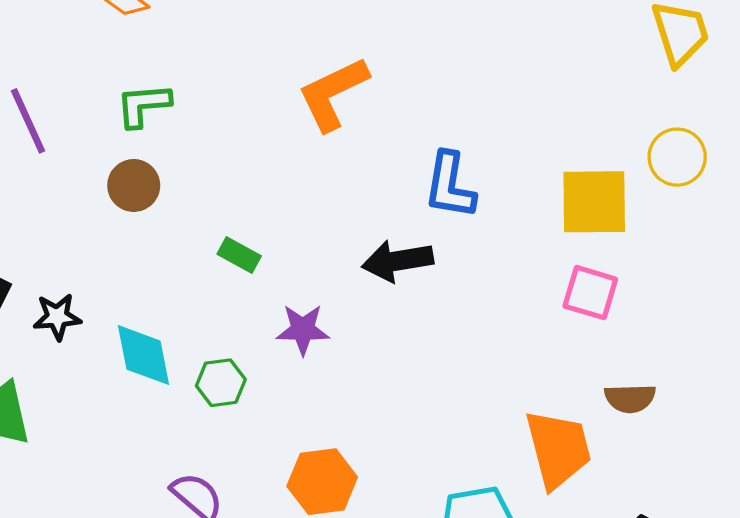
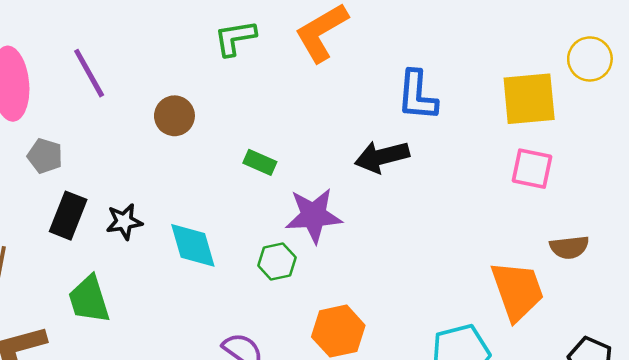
green L-shape: (143, 105) -> (235, 38), moved
purple star: (303, 330) -> (314, 216), size x1.4
green hexagon: (221, 383) -> (277, 261), moved

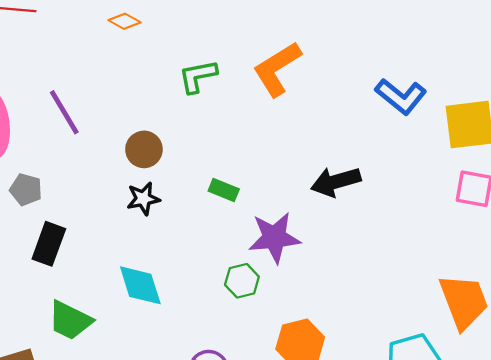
blue L-shape: (417, 95) -> (401, 96), moved, turned -54
black star: (124, 222) -> (143, 199), moved
cyan diamond: (193, 245) -> (140, 285), moved
green trapezoid: (89, 299) -> (70, 320), turned -45

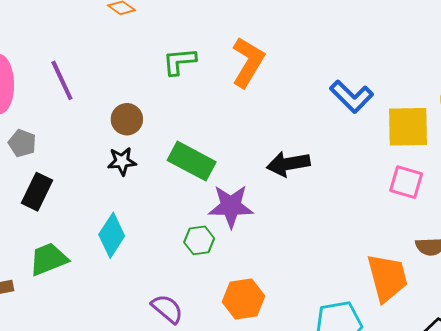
orange L-shape: (277, 69) -> (248, 62), turned 147
green rectangle: (224, 190) -> (192, 161), size x1.8
cyan diamond: (140, 285) -> (112, 235), turned 45
green trapezoid: (70, 320) -> (48, 259), turned 126

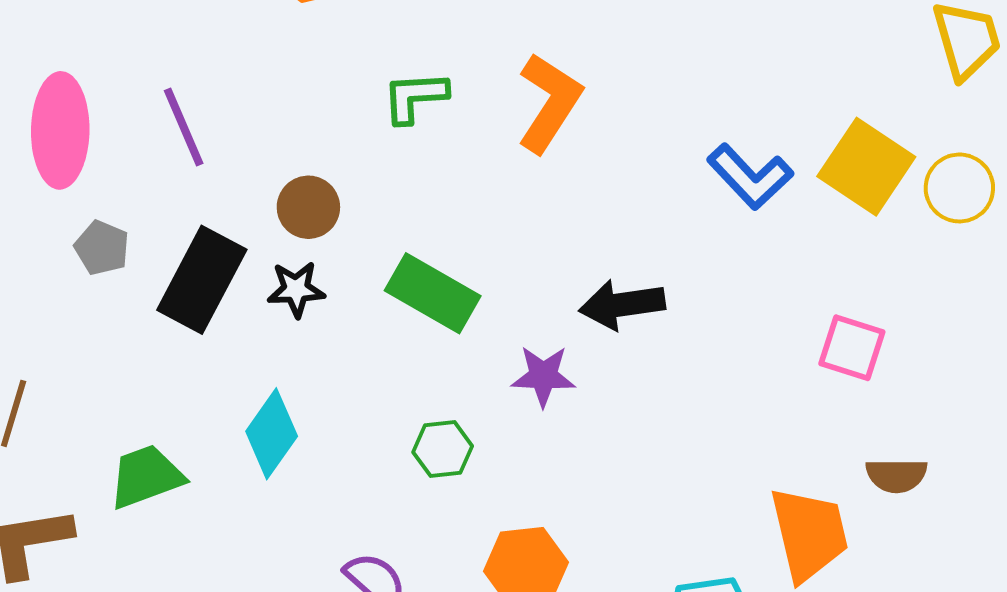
yellow square: (408, 127) -> (866, 167), moved, turned 33
black rectangle: (37, 192) -> (202, 280), moved, size x1.4
purple star: (231, 206) -> (543, 376), moved, size x0.7

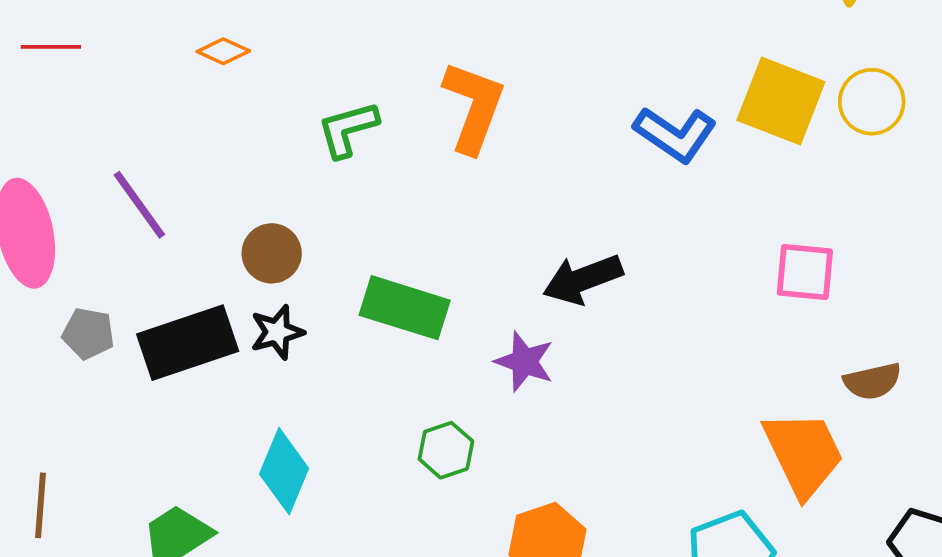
black rectangle: (202, 280) -> (188, 343), turned 56
purple star: (543, 376) -> (524, 362), turned 30

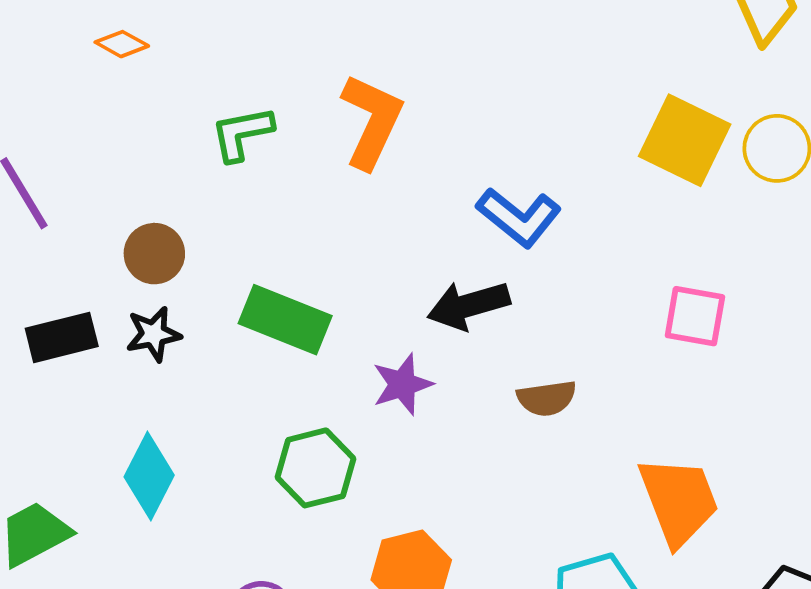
blue L-shape: (675, 134) -> (519, 217), moved
black rectangle: (188, 343) -> (62, 337), size x0.7
purple star: (524, 362) -> (402, 384), turned 30
brown semicircle: (872, 381) -> (547, 398), moved
green hexagon: (446, 450) -> (315, 468), size x1.4

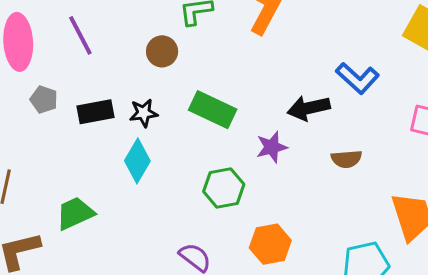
blue L-shape: (519, 217) -> (357, 78), moved
brown circle: (154, 254) -> (162, 51), moved
cyan diamond: (149, 476) -> (137, 161), moved

